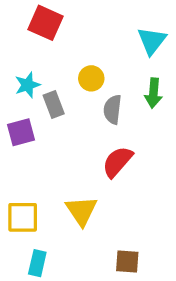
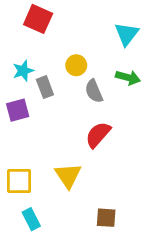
green arrow: (153, 93) -> (128, 78), turned -80
gray semicircle: (113, 109) -> (94, 91), turned -30
cyan rectangle: (37, 263) -> (31, 219), turned -40

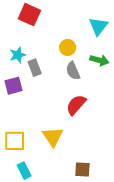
yellow circle: (76, 65) -> (68, 47), moved

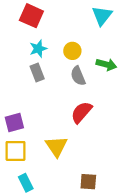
cyan triangle: (98, 26) -> (102, 16), moved
cyan star: (18, 55) -> (38, 49), moved
purple square: (13, 86) -> (14, 123), moved

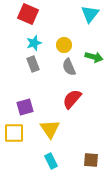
purple square: (14, 123) -> (25, 107), moved
brown square: (88, 182) -> (91, 160), moved
cyan rectangle: (26, 183) -> (51, 161), moved

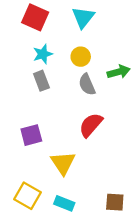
cyan triangle: (90, 14) -> (83, 17), moved
green arrow: (94, 57) -> (119, 72), turned -30
yellow square: (14, 133) -> (28, 196), moved, turned 30
cyan rectangle: (51, 161) -> (64, 203), turned -42

